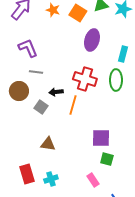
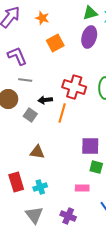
orange square: (78, 13) -> (55, 43), moved, turned 30
purple ellipse: (92, 40) -> (89, 37), moved
pink rectangle: (93, 180) -> (82, 188), turned -56

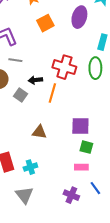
brown triangle: (37, 152) -> (39, 132), moved
pink rectangle: (82, 188) -> (81, 167), moved
purple cross: (68, 216) -> (71, 195), moved

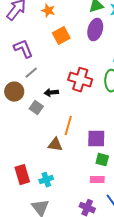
gray line: (15, 60) -> (31, 73), turned -48
orange line: (52, 93) -> (68, 126), moved

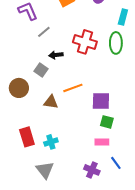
gray line: (31, 73) -> (44, 32), moved
brown circle: (14, 92) -> (19, 88), moved
orange line: (68, 126) -> (73, 88), turned 54
brown triangle: (55, 145) -> (51, 102), moved

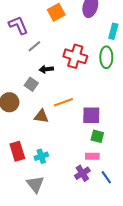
purple cross: (92, 170) -> (82, 173), moved, turned 35

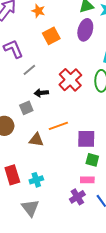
red cross: (75, 56) -> (70, 80), turned 30
gray square: (31, 84) -> (26, 108), turned 32

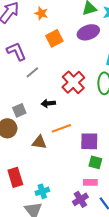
purple ellipse: (85, 30) -> (88, 32), turned 55
black arrow: (41, 93) -> (48, 103), moved
gray square: (26, 108) -> (19, 110), moved
cyan cross: (36, 180) -> (42, 191), moved

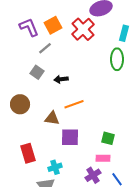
orange square: (54, 38) -> (53, 25), moved
red cross: (73, 82) -> (83, 29), moved
gray square: (19, 110) -> (37, 72), moved, turned -32
purple square: (89, 141) -> (70, 137), moved

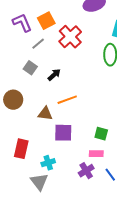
red cross: (83, 29) -> (70, 37), moved
black arrow: (61, 79) -> (54, 75), turned 144
red rectangle: (28, 153) -> (21, 149), turned 30

